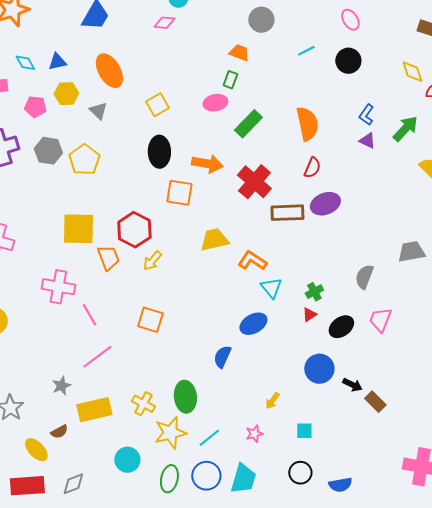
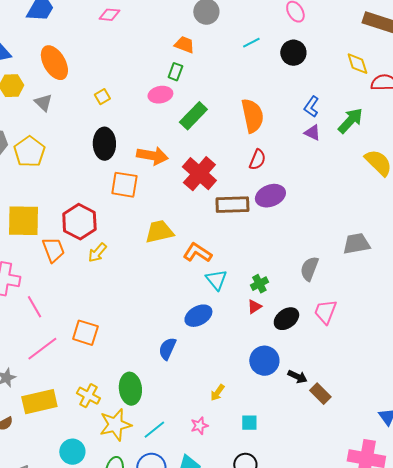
yellow square: (157, 105) -> (102, 97), size x0.7
orange square: (150, 320) -> (85, 333), moved

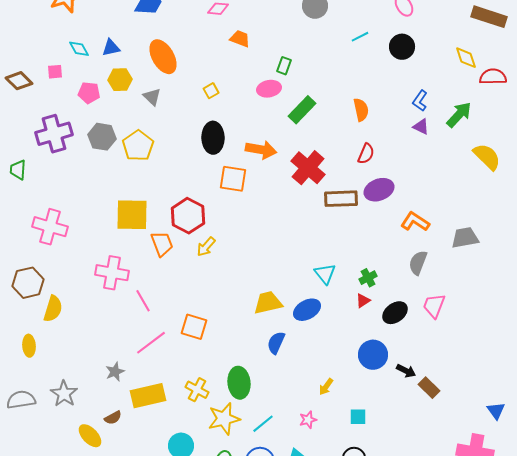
orange trapezoid: (184, 45) -> (240, 39), moved
orange semicircle: (252, 116) -> (361, 110), size x0.7
yellow trapezoid: (159, 232) -> (268, 303), moved
orange L-shape: (197, 253) -> (415, 222), moved

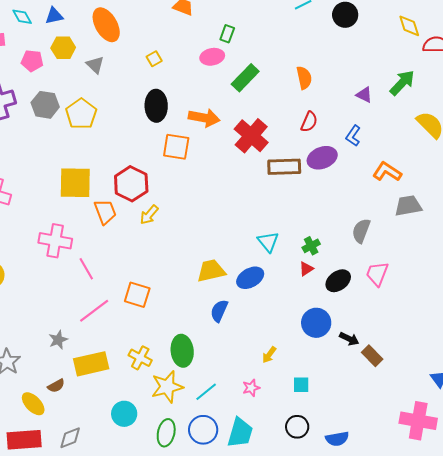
blue L-shape: (420, 101) -> (353, 136), moved
orange L-shape: (415, 222) -> (387, 172), moved

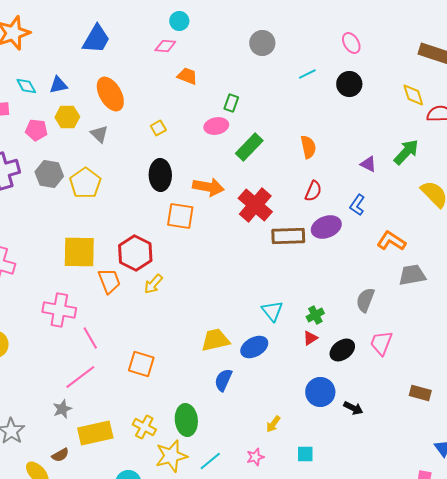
pink line: (94, 311) -> (80, 377), moved
brown rectangle: (372, 356) -> (420, 393), moved, turned -30

